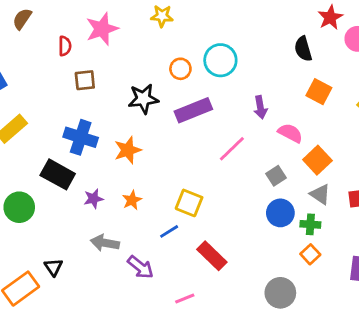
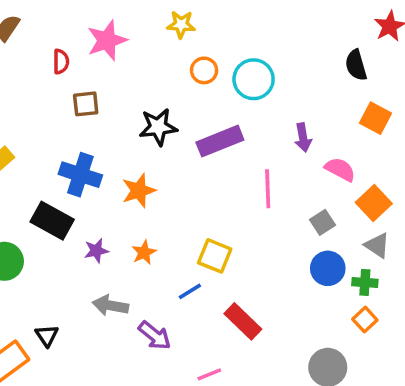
orange circle: (180, 69) -> (204, 70), moved
pink line: (232, 149) -> (268, 189), turned -48

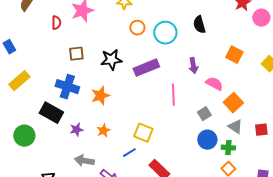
black semicircle: (356, 65) -> (199, 25), moved
brown square: (86, 104) -> (76, 54), moved

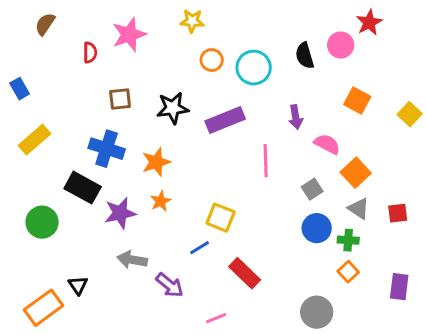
pink circle: (261, 18) -> (341, 45), moved
purple star: (76, 130) -> (120, 213), size x1.5
orange star: (103, 131) -> (161, 201), moved

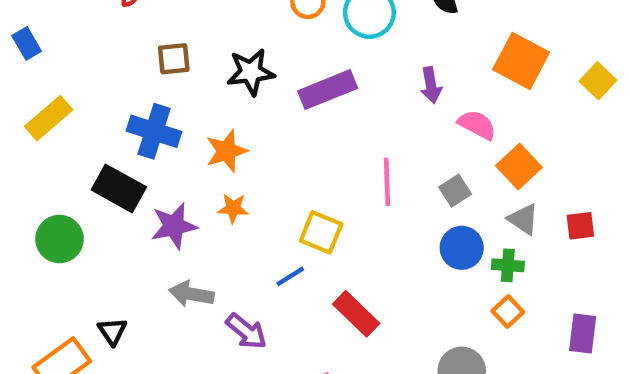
orange square: (357, 101) -> (521, 61), size x1.4
pink line: (266, 161) -> (387, 182), moved
orange star: (161, 201) -> (233, 208), turned 30

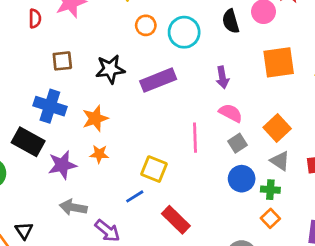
orange square: (521, 61) -> (279, 62), turned -36
pink semicircle: (477, 125) -> (231, 113), moved

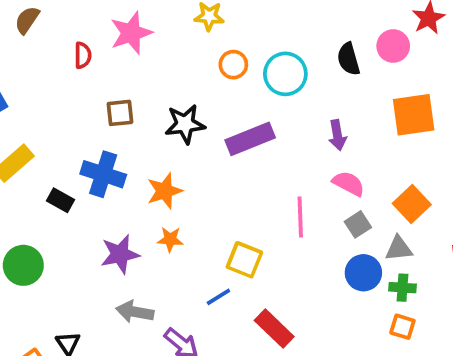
black rectangle: (28, 142) -> (60, 200), moved, size x0.6
gray triangle: (280, 161) -> (399, 249), moved, turned -40
orange square: (270, 218) -> (402, 327), turned -30

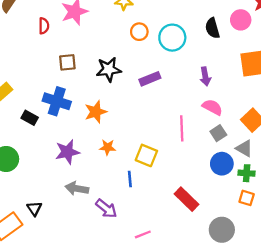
purple rectangle: (250, 139) -> (150, 79), size x0.7
orange star: (170, 239) -> (107, 147), moved
gray triangle: (399, 249) -> (244, 148), turned 36
blue line: (218, 297) -> (130, 179), turned -63
red rectangle: (274, 329) -> (186, 199), moved

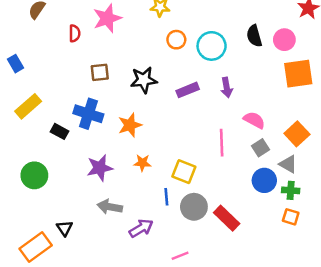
pink circle: (241, 20) -> (284, 40), moved
purple arrow: (205, 76) -> (227, 87), moved
purple arrow: (106, 209) -> (141, 228), turned -70
gray circle: (222, 230) -> (194, 207), moved

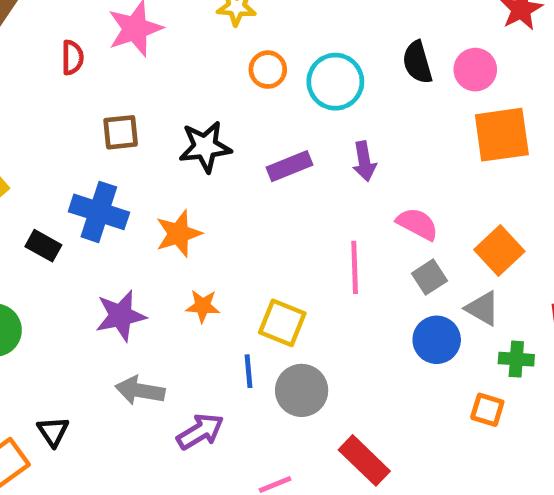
green cross: (291, 190) -> (516, 359), moved
red rectangle: (227, 218) -> (364, 460), moved

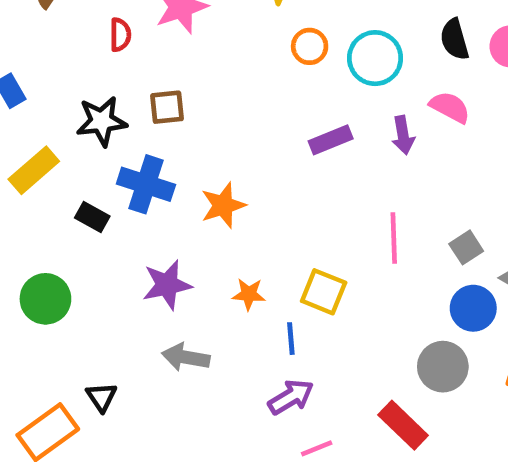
black star: (205, 147) -> (102, 121), moved
pink semicircle: (417, 224) -> (450, 107), moved
orange star: (203, 306) -> (249, 294), moved
gray circle: (302, 390) -> (443, 367), moved
purple arrow: (200, 431) -> (291, 397), moved

